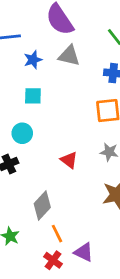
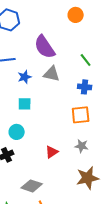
red triangle: (69, 160) -> (52, 152), turned 48
gray diamond: (42, 205) -> (32, 186), turned 65

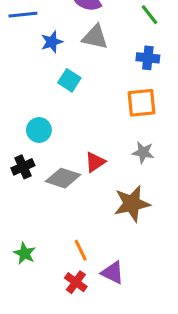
cyan square: (25, 104) -> (69, 80), moved, turned 32
brown star: (88, 178) -> (132, 204), moved
gray diamond: (32, 186) -> (63, 178), moved

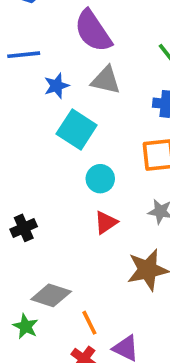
cyan square: (69, 80) -> (77, 129), size x1.5
cyan circle: (39, 130) -> (100, 179), moved
gray diamond: (63, 178) -> (51, 295), moved

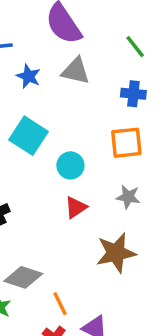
blue star: (57, 86) -> (28, 76), turned -30
cyan square: (77, 129) -> (28, 136), moved

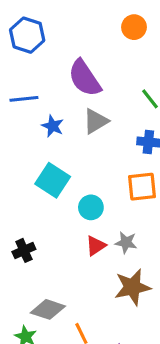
gray triangle: (76, 71) -> (96, 121), turned -44
gray star: (128, 197) -> (126, 242), moved

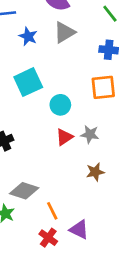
cyan square: (53, 180) -> (28, 82), turned 32
brown star: (132, 287) -> (95, 172), size x0.6

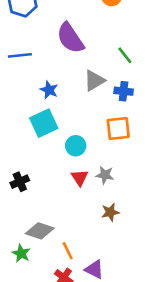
gray triangle: (64, 32) -> (94, 81), moved
blue star: (28, 36) -> (49, 90), moved
red triangle: (64, 137) -> (80, 178), turned -30

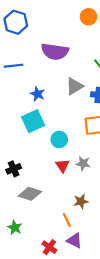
purple semicircle: (70, 38) -> (55, 52), turned -48
brown star: (110, 212) -> (81, 201), moved
gray diamond: (40, 231) -> (30, 194), moved
orange line: (68, 251) -> (67, 220), moved

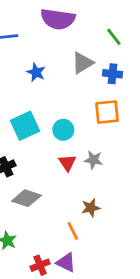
cyan square: (33, 121) -> (25, 126), moved
purple triangle: (74, 241) -> (66, 262), moved
red cross: (49, 247) -> (40, 265), moved, turned 32

